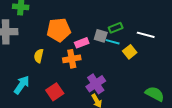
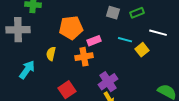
green rectangle: (116, 28) -> (137, 13), moved
gray square: (101, 36) -> (113, 13), moved
cyan arrow: (22, 85) -> (27, 70), moved

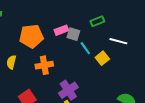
gray square: (113, 13) -> (73, 34), moved
cyan line: (125, 40) -> (85, 48), turned 40
pink rectangle: (94, 41) -> (61, 30), moved

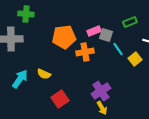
yellow semicircle: (11, 62) -> (44, 74), moved, turned -80
orange cross: (44, 65) -> (85, 52), moved

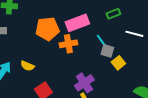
pink rectangle: (94, 31) -> (77, 23), size x1.6
gray square: (106, 35) -> (107, 51), moved
yellow square: (135, 59) -> (118, 63), moved

